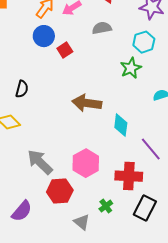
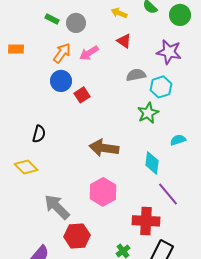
gray semicircle: (102, 28) -> (136, 75), moved
cyan diamond: (121, 125) -> (152, 163), moved
pink hexagon: (86, 163) -> (103, 192), moved

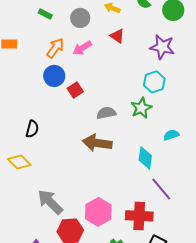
gray circle: (76, 23) -> (80, 18), moved
gray semicircle: (136, 75) -> (106, 113), moved
pink hexagon: (103, 192) -> (98, 212), moved

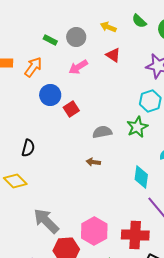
green rectangle: (45, 14) -> (50, 40), moved
orange arrow: (55, 48) -> (33, 67), moved
brown arrow: (97, 143) -> (93, 162), size x0.5

